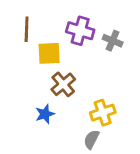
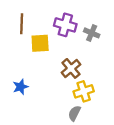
brown cross: (63, 84) -> (71, 68), moved
blue star: (45, 114) -> (21, 87), moved

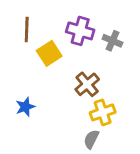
yellow square: (40, 43) -> (49, 53), turned -30

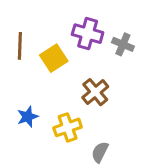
brown line: (27, 30) -> (20, 46), moved
yellow cross: (103, 112) -> (68, 127), moved

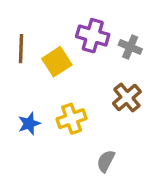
brown cross: (95, 92) -> (127, 98), moved
yellow cross: (68, 127) -> (72, 119), moved

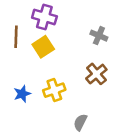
purple cross: (93, 36) -> (44, 17), moved

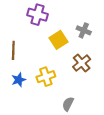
brown line: (16, 37) -> (13, 50), moved
yellow square: (43, 47) -> (59, 40), moved

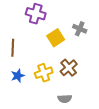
brown cross: (82, 63) -> (69, 68), moved
gray semicircle: (68, 104) -> (65, 99), turned -120

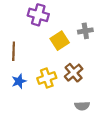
gray cross: (80, 29) -> (85, 31), turned -32
gray semicircle: (65, 99) -> (82, 106), moved

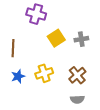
gray cross: (85, 31) -> (81, 39), moved
brown cross: (74, 73) -> (77, 75), moved

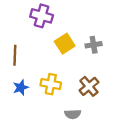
yellow cross: (44, 73) -> (51, 84), turned 30
gray semicircle: (77, 99) -> (73, 114), moved

